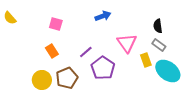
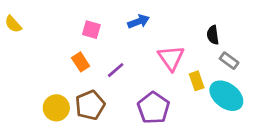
pink square: (56, 24) -> (91, 30), moved
gray rectangle: (159, 45) -> (229, 61), moved
orange rectangle: (52, 51) -> (81, 62), moved
purple pentagon: (103, 68) -> (153, 108), moved

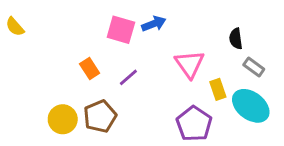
pink square: (91, 30) -> (121, 30), moved, size x1.4
purple pentagon: (153, 108) -> (194, 124), moved

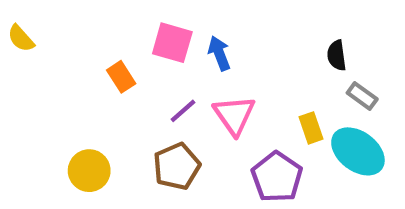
blue arrow: (154, 24) -> (219, 53), moved, turned -90
pink triangle: (190, 64) -> (234, 115), moved
orange rectangle: (90, 69) -> (121, 77), moved
brown pentagon: (100, 116) -> (177, 166), moved

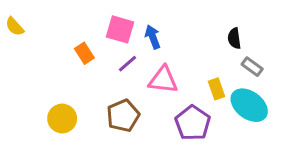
purple line: (183, 111) -> (127, 64), moved
pink triangle: (234, 115) -> (163, 80), turned -48

